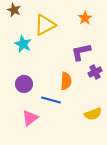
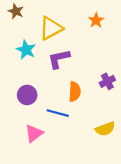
purple L-shape: (81, 52) -> (59, 59), moved

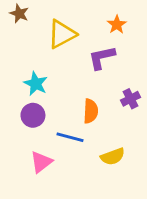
cyan star: (26, 50) -> (36, 84), moved
purple L-shape: (59, 59) -> (102, 58), moved
yellow semicircle: (105, 129) -> (113, 157), moved

